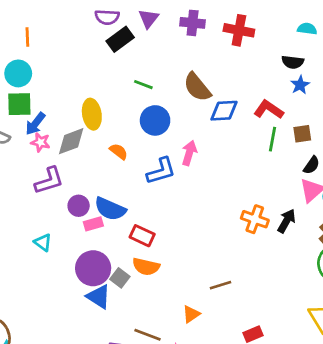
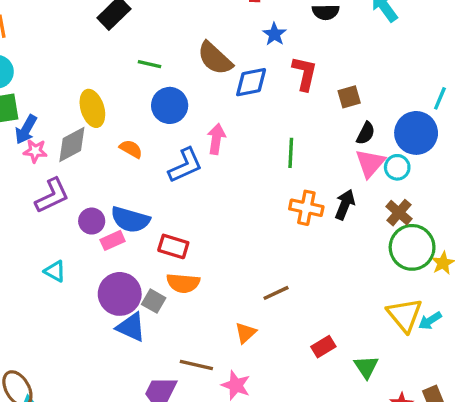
blue star: (300, 85) -> (274, 34), moved
red L-shape: (269, 110) -> (305, 73), turned 76
green line: (272, 139) -> (291, 153), moved

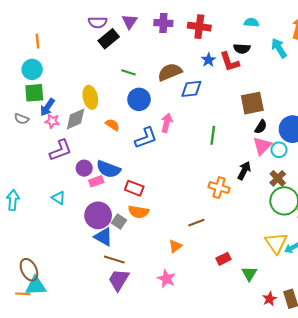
brown semicircle: (215, 58) -> (170, 72), turned 110
red L-shape: (305, 73) -> (230, 62), moved, turned 145
brown square: (349, 97) -> (252, 103), size x1.6
orange cross: (306, 208) -> (219, 188), moved
brown line: (196, 365) -> (114, 260), moved

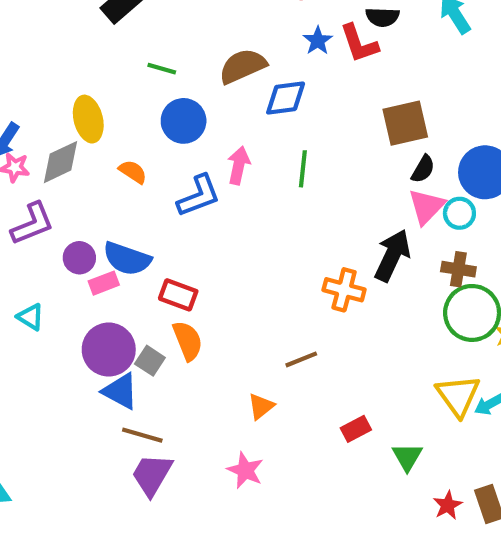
green line: (213, 135) -> (303, 169), moved
black arrow: (244, 171) -> (392, 255), size x1.4
brown cross: (278, 178) -> (458, 269), turned -35
orange semicircle: (139, 212) -> (188, 341), turned -120

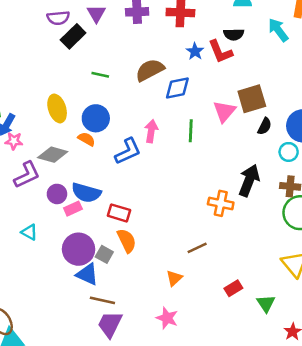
blue circle: (184, 121) -> (96, 118), moved
gray diamond: (60, 162) -> (53, 155), moved, turned 44
pink triangle: (426, 206) -> (224, 111), moved

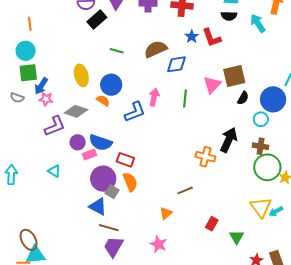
black semicircle: (234, 34) -> (229, 16), moved
purple circle: (79, 249) -> (103, 179), moved
red rectangle: (233, 288) -> (212, 224), turned -32

